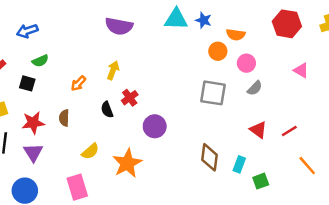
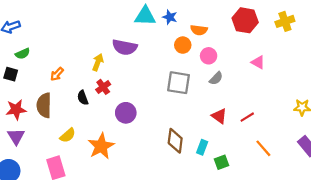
purple semicircle: (119, 26) -> (125, 47), moved
yellow arrow: (113, 70) -> (98, 62), moved
brown semicircle: (64, 118) -> (44, 105), size x1.6

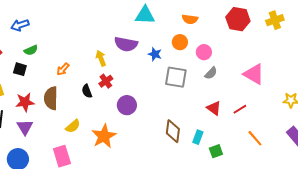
blue star: (170, 17) -> (155, 54), moved
orange semicircle: (199, 30) -> (190, 19), moved
yellow arrow: (98, 62) -> (101, 58), turned -42
pink triangle: (258, 62) -> (254, 74), moved, size x1.6

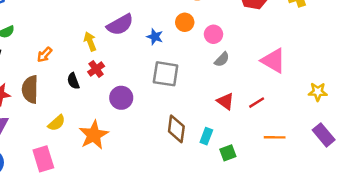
purple semicircle: (126, 44) -> (120, 25), turned -40
gray square: (176, 77) -> (166, 74), moved
orange line: (255, 138) -> (275, 137), turned -48

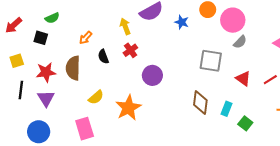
pink circle: (213, 34) -> (233, 20), size x1.5
gray square: (166, 74) -> (211, 61), moved
black semicircle: (73, 81) -> (103, 57), moved
green square: (228, 153) -> (245, 123), turned -32

